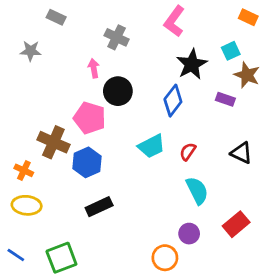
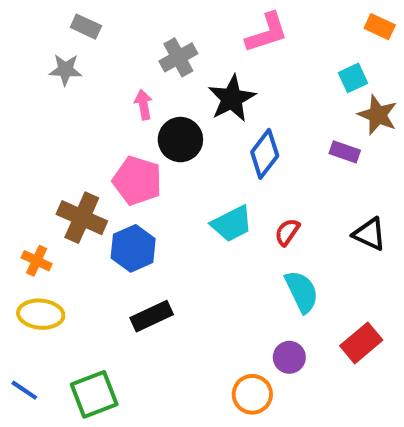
pink L-shape: (174, 21) -> (267, 33), turned -144
gray cross: (117, 37) -> (178, 57), turned 35
gray star: (31, 51) -> (65, 70), moved
black star: (192, 64) -> (232, 98), moved

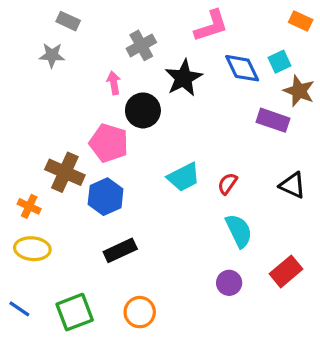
purple rectangle: (345, 152) -> (273, 120), size x1.4
blue diamond: (265, 154) -> (242, 68), moved, turned -63
orange circle: (252, 394) -> (140, 312), moved

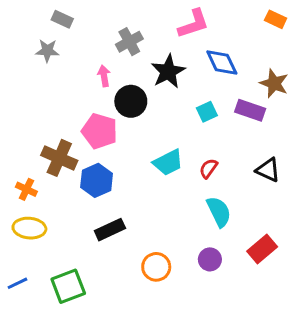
cyan square: (279, 62) -> (207, 112), moved
blue line: (19, 309) -> (17, 283), turned -60
orange circle: (140, 312) -> (156, 267), moved

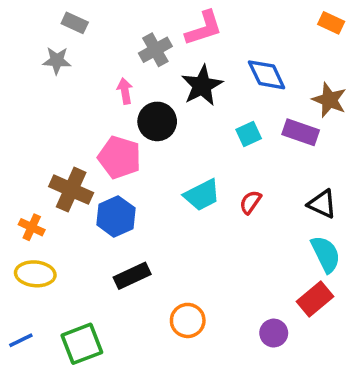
pink L-shape: (193, 24) -> (204, 28), moved
cyan semicircle: (219, 212) -> (326, 254), moved
purple circle: (210, 259) -> (274, 333), moved

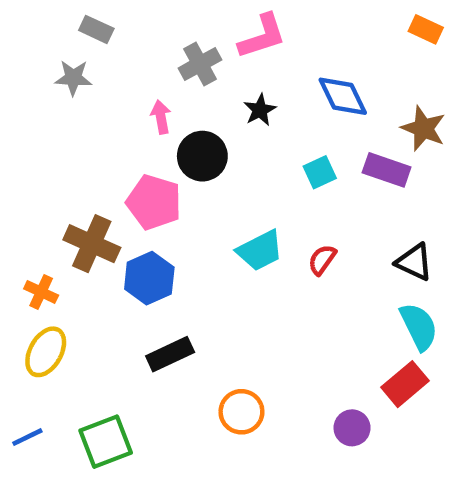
black star: (202, 86) -> (260, 110), size x0.6
yellow ellipse: (35, 274) -> (46, 352), turned -66

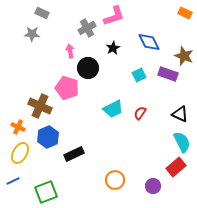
blue hexagon: (149, 278) -> (48, 137), moved
orange circle: (241, 412) -> (115, 180), moved
blue line: (27, 437) -> (13, 181), moved

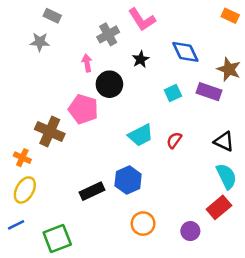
pink L-shape: (114, 16) -> (142, 19), turned 75
blue hexagon: (48, 137) -> (128, 180), moved

